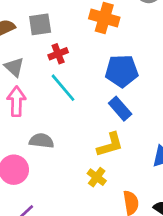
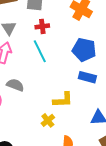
blue rectangle: (120, 109) -> (87, 77), moved, turned -48

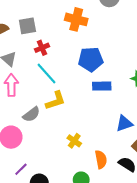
gray semicircle: (15, 85) -> (31, 114), turned 138
yellow L-shape: (63, 100) -> (55, 101), moved

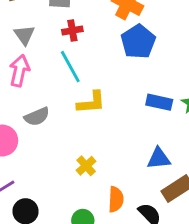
blue pentagon: (91, 59) -> (138, 42), moved, turned 30
blue rectangle: (102, 86) -> (159, 102), moved
yellow L-shape: (55, 101) -> (91, 102), moved

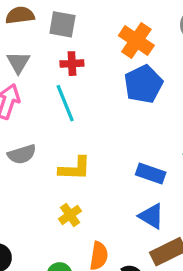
yellow L-shape: (91, 102) -> (75, 168), moved
blue rectangle: (159, 102) -> (151, 174), moved
blue triangle: (159, 158) -> (151, 216), turned 30

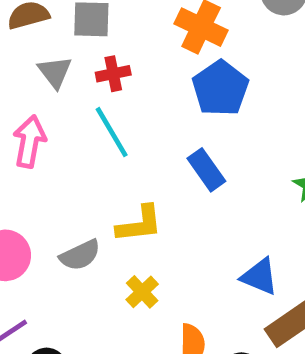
gray triangle: (18, 62) -> (55, 72), moved
gray semicircle: (22, 154) -> (80, 255), moved
blue rectangle: (151, 174) -> (206, 170), moved, turned 44

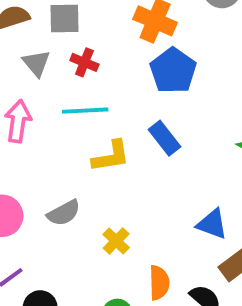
red cross: (113, 74) -> (84, 62), turned 36
cyan line: (112, 132) -> (85, 111), turned -60
yellow L-shape: (139, 224) -> (111, 156), moved

